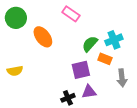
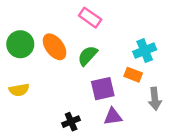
green circle: (16, 18) -> (20, 44), moved
green semicircle: (90, 44) -> (88, 56), moved
black cross: (68, 98) -> (71, 122), moved

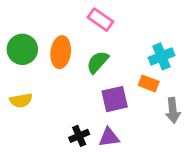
orange ellipse: (55, 47) -> (61, 52), turned 44
purple triangle: (113, 117) -> (109, 137), moved

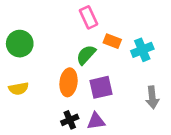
pink rectangle: (100, 20) -> (89, 17), turned 30
orange ellipse: (61, 52) -> (69, 82), moved
orange rectangle: (149, 83) -> (112, 41), moved

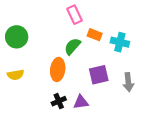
cyan cross: (142, 50) -> (120, 42), turned 36
purple square: (101, 87) -> (99, 75), moved

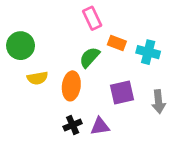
yellow semicircle: (16, 75) -> (37, 78), moved

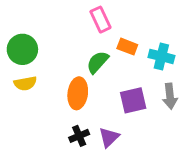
yellow semicircle: (37, 78) -> (25, 83), moved
gray arrow: (159, 102) -> (170, 96), moved
purple triangle: (100, 126) -> (109, 137), turned -36

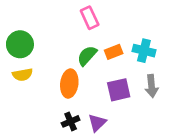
orange rectangle: (127, 47) -> (114, 52), moved, turned -42

